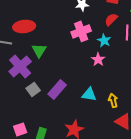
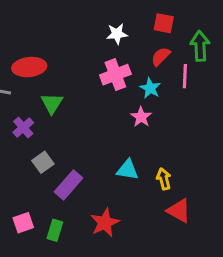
purple cross: (20, 66) -> (23, 128), size x0.6
purple rectangle: (57, 89) -> (69, 185), moved

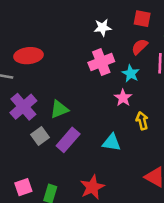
green triangle: (52, 103) -> (59, 109), moved, turned 36
purple cross: (23, 128) -> (23, 107), size x1.5
yellow arrow: (164, 179) -> (142, 121), moved
purple rectangle: (69, 185) -> (68, 140), moved

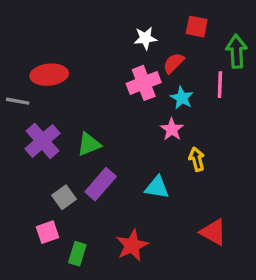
red semicircle: (140, 47) -> (174, 63), moved
gray square: (40, 136) -> (64, 197), moved
pink square: (23, 187) -> (47, 232), moved

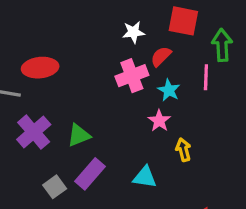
red square: (197, 27) -> (183, 21), size x1.4

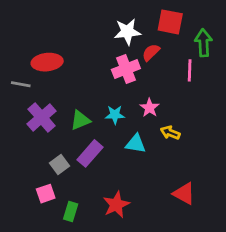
white star: (133, 32) -> (127, 32), size x1.4
cyan star: (169, 90) -> (115, 115), moved, turned -30
yellow arrow: (183, 150) -> (170, 133), turned -54
cyan triangle: (145, 177) -> (136, 144), moved

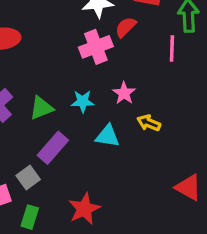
gray square: (60, 165) -> (28, 177), moved
red triangle: (184, 194) -> (188, 187), moved

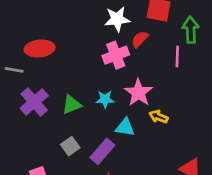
pink star: (124, 93) -> (138, 93), size x1.5
purple rectangle: (53, 148) -> (102, 151), moved
gray square: (28, 177) -> (70, 146), moved

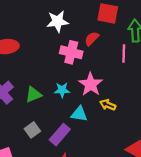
white star: (117, 19) -> (57, 21), moved
pink cross: (116, 55) -> (71, 52), turned 35

